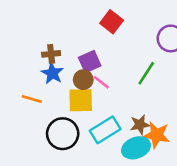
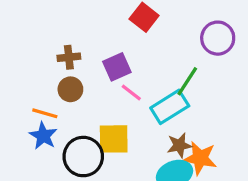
blue star: (52, 73) -> (43, 136), moved
brown circle: (83, 80) -> (70, 89), moved
yellow square: (81, 100) -> (114, 139), moved
cyan rectangle: (105, 130) -> (170, 107), moved

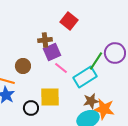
purple circle: (218, 38) -> (115, 53), moved
brown cross: (69, 57) -> (45, 40), moved
black circle: (83, 157) -> (31, 108), size x0.6

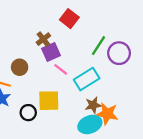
brown cross: (45, 40) -> (43, 39), turned -32
green line: (96, 61) -> (98, 46), moved

